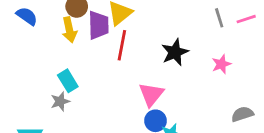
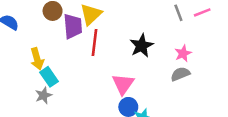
yellow arrow: (69, 30) -> (37, 59), moved
gray semicircle: (242, 114) -> (180, 74), moved

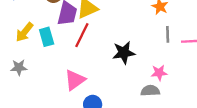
yellow arrow: (37, 59) -> (24, 32), turned 36
cyan rectangle: (49, 77) -> (47, 37), moved
pink triangle: (123, 84) -> (75, 80), moved

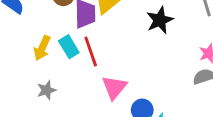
red line: (82, 35) -> (91, 52), moved, turned -30
black star: (124, 53) -> (160, 20), moved

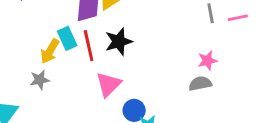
black star: (160, 20) -> (119, 42), moved
yellow arrow: (42, 48) -> (50, 51), moved

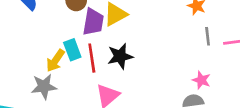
pink star: (207, 61) -> (201, 80), turned 30
gray star: (40, 80) -> (44, 86), size x1.4

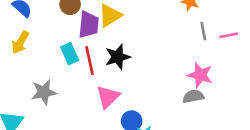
yellow arrow: (55, 61) -> (20, 42), moved
pink star: (201, 80) -> (200, 75), size x1.4

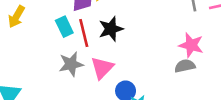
gray star: (44, 92) -> (71, 64), moved

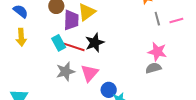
yellow arrow: (16, 17) -> (21, 37), turned -30
red line: (84, 33) -> (74, 47), turned -55

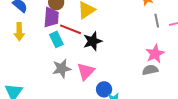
purple trapezoid: (71, 20) -> (51, 17), moved
red line: (74, 47) -> (70, 29), moved
pink star: (157, 52) -> (155, 54), turned 30

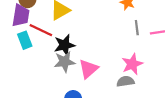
gray star: (62, 69) -> (64, 62), moved
pink triangle: (86, 71) -> (88, 69), moved

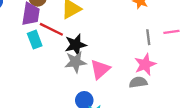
gray line: (137, 28) -> (148, 37), moved

